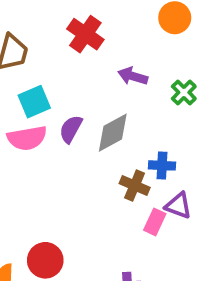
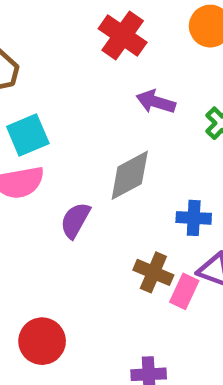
red cross: (85, 34) -> (123, 36), moved
purple semicircle: (71, 129) -> (75, 220), moved
brown cross: (135, 186) -> (153, 272), moved

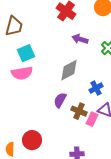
blue cross: (194, 218) -> (96, 88), turned -32
purple semicircle: (75, 220) -> (60, 100), moved

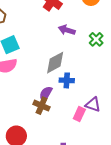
blue cross: (96, 88) -> (67, 80), moved, turned 32
brown cross: (79, 111) -> (42, 106), moved

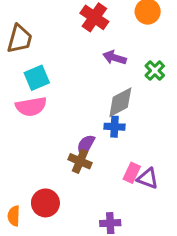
gray diamond: (55, 63) -> (120, 102), moved
purple triangle: (93, 105) -> (148, 178), moved

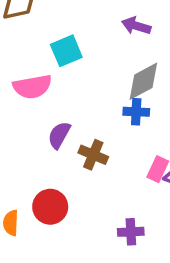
cyan square: (37, 78) -> (66, 51), moved
purple semicircle: (86, 145) -> (59, 135), moved

